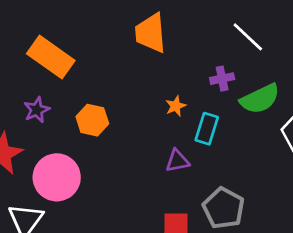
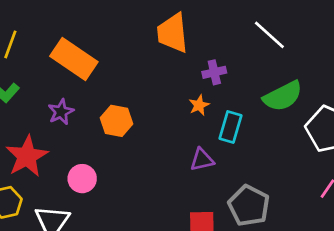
purple cross: (222, 79) -> (214, 72), moved
pink circle: (57, 177) -> (82, 179), size x0.6

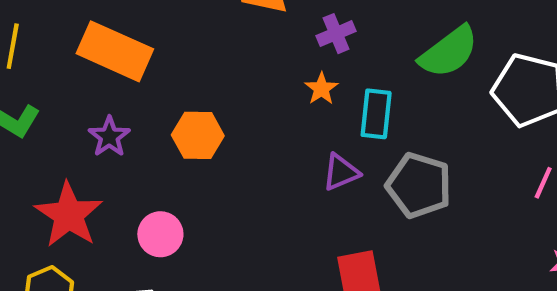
gray pentagon: (249, 206) -> (419, 185), moved

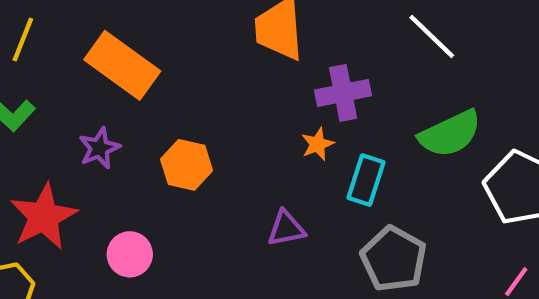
purple cross: (336, 34) -> (343, 93), size x1.4
purple triangle: (341, 172) -> (286, 228), moved

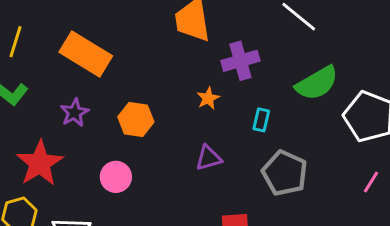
orange star: (317, 144) -> (208, 98), moved
cyan rectangle: (366, 180) -> (261, 120), size x0.7
pink circle: (130, 254) -> (116, 177), moved

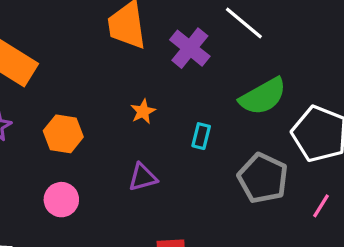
purple cross: (240, 61) -> (190, 48), moved, turned -36
gray pentagon: (285, 173) -> (263, 178), moved
pink circle: (116, 177) -> (61, 200), moved

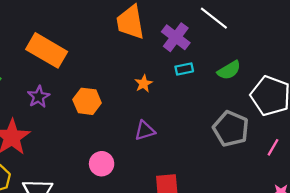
green semicircle: (263, 96) -> (229, 70), size x0.7
cyan rectangle: (201, 136) -> (184, 69), moved, turned 66
pink circle: (61, 200) -> (102, 164), moved

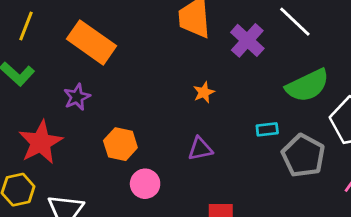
cyan rectangle: (184, 69) -> (267, 129), moved
green semicircle: (229, 70) -> (307, 86), size x1.5
orange hexagon: (87, 101) -> (120, 144), moved

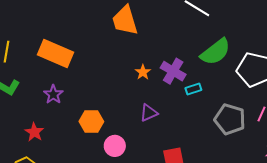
purple cross: (247, 40) -> (173, 71), moved
red star: (41, 142) -> (34, 132), size x0.6
gray pentagon: (303, 156) -> (230, 119), moved

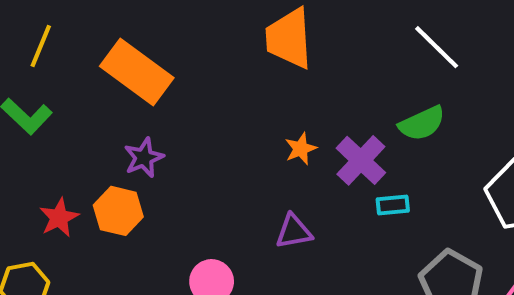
green semicircle: (215, 52) -> (422, 123), moved, size x0.7
purple star: (53, 94) -> (144, 158), moved
orange hexagon: (91, 121) -> (118, 211), moved

